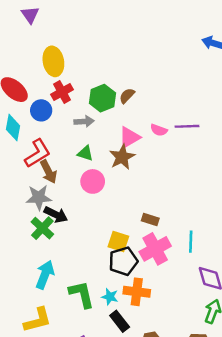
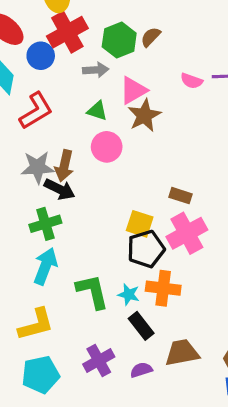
red cross: (62, 92) -> (67, 32), size x1.4
pink triangle: (129, 137) -> (133, 90), moved
brown arrow: (49, 172) -> (64, 166), moved, turned 40
green cross: (42, 228) -> (45, 224), moved, turned 30

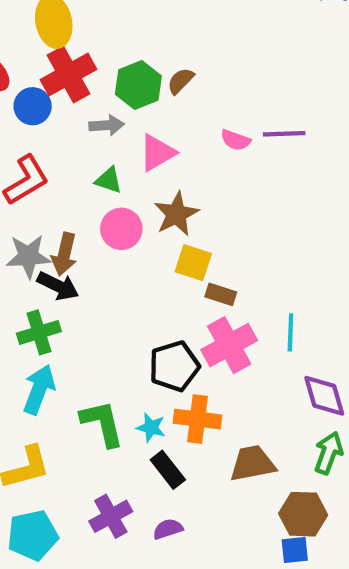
brown star: (144, 115) -> (176, 214), moved
yellow square: (140, 224) -> (193, 263), moved
brown trapezoid: (182, 353) -> (252, 463), moved

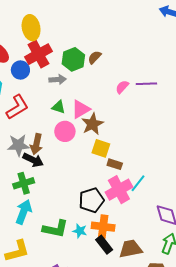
pink semicircle: (236, 140) -> (122, 87), turned 112
pink triangle: (157, 153) -> (81, 109), moved
cyan line: (290, 332) -> (138, 183), moved, turned 36
green L-shape: (102, 423) -> (55, 229), turned 115
black rectangle: (168, 470) -> (104, 245), moved

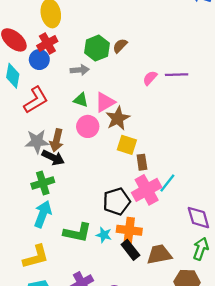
red cross: (38, 54) -> (47, 43), moved, size x0.7
brown rectangle: (115, 164) -> (142, 162), turned 64

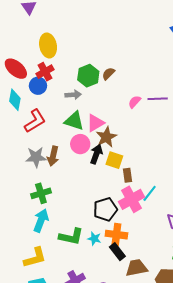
green triangle: (81, 100) -> (74, 121), size x1.5
black arrow: (53, 158) -> (96, 154), moved, turned -96
brown trapezoid: (159, 254) -> (137, 268), moved

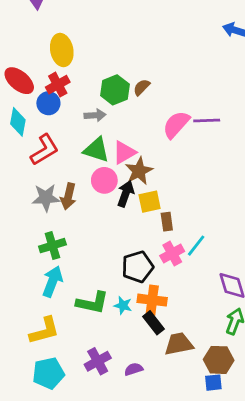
pink semicircle: (135, 102) -> (176, 125), size x1.6
yellow square: (114, 160) -> (150, 202), turned -30
pink cross: (132, 199) -> (172, 254), size x0.7

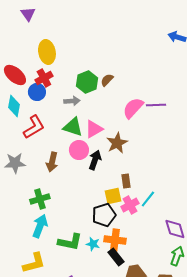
brown star: (139, 171) -> (117, 143), moved
gray star: (46, 198) -> (15, 163), moved
yellow square: (150, 202) -> (113, 196), moved

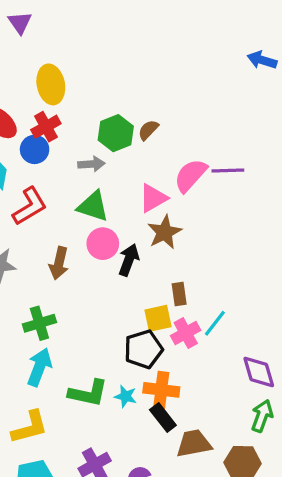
pink triangle: (94, 129) -> (153, 198), moved

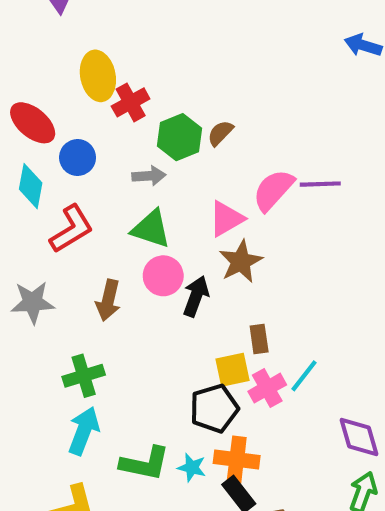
red cross: (46, 127) -> (131, 102), moved

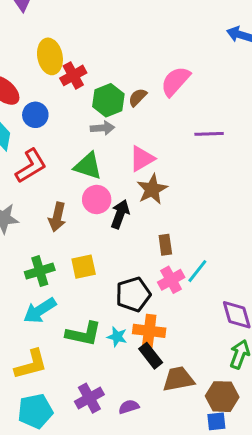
gray arrow: (149, 176) -> (102, 128), moved
pink semicircle: (273, 190) -> (175, 81), moved
yellow square: (233, 370) -> (84, 267), moved
cyan arrow: (84, 431) -> (40, 310), turned -144

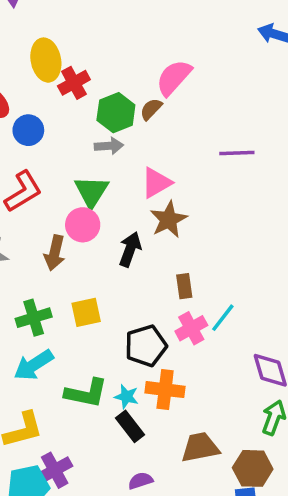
pink semicircle: (175, 81) -> (174, 78), moved
green triangle: (88, 166) -> (91, 191), turned 44
pink circle: (97, 200) -> (83, 225), moved
black rectangle: (151, 356) -> (130, 426), moved
purple cross: (89, 398) -> (55, 470), moved

